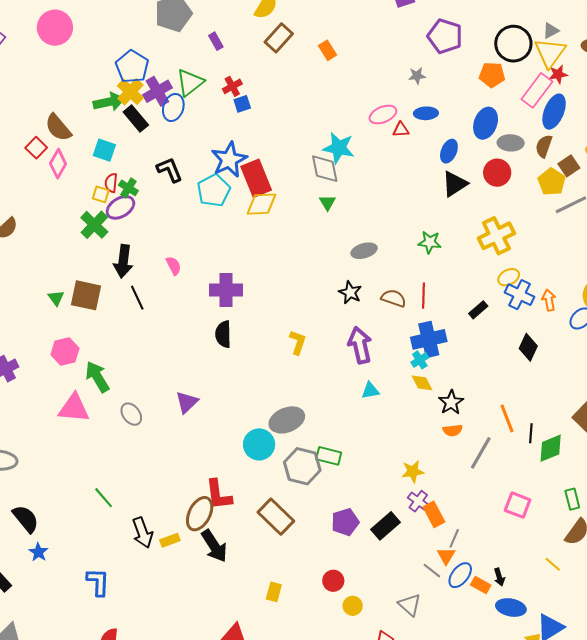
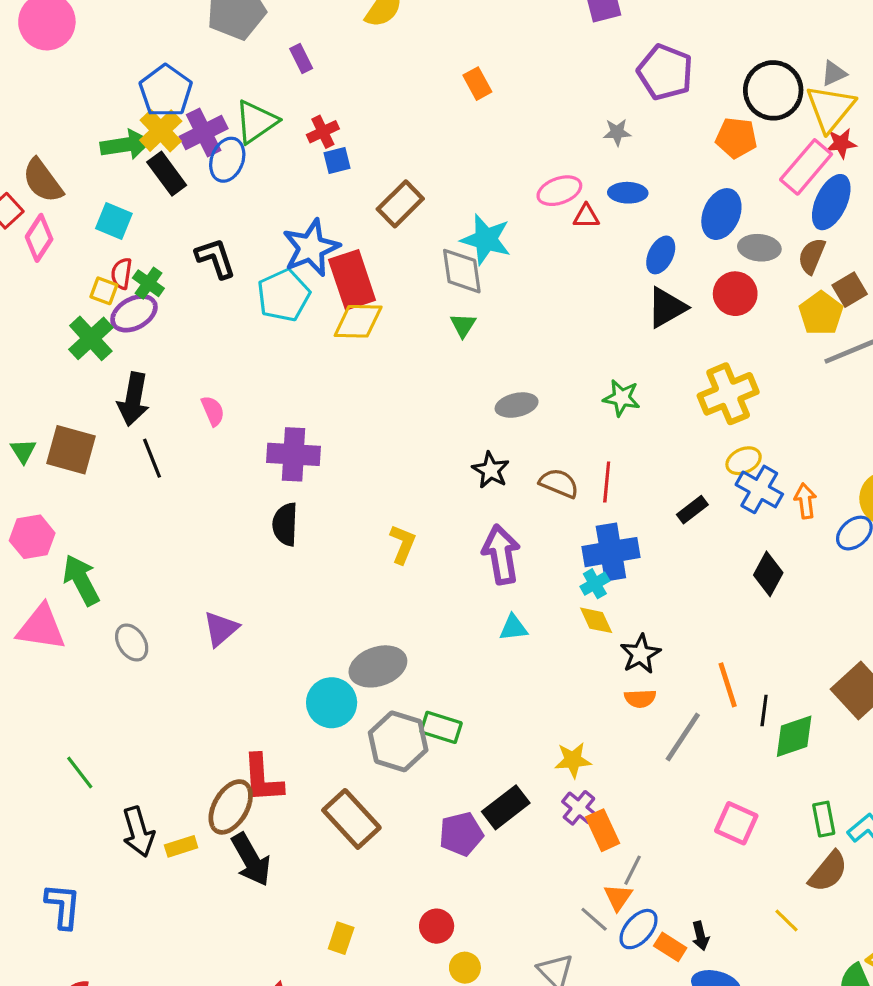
brown rectangle: (279, 38) -> (400, 204), moved
black rectangle: (385, 526) -> (506, 807), moved

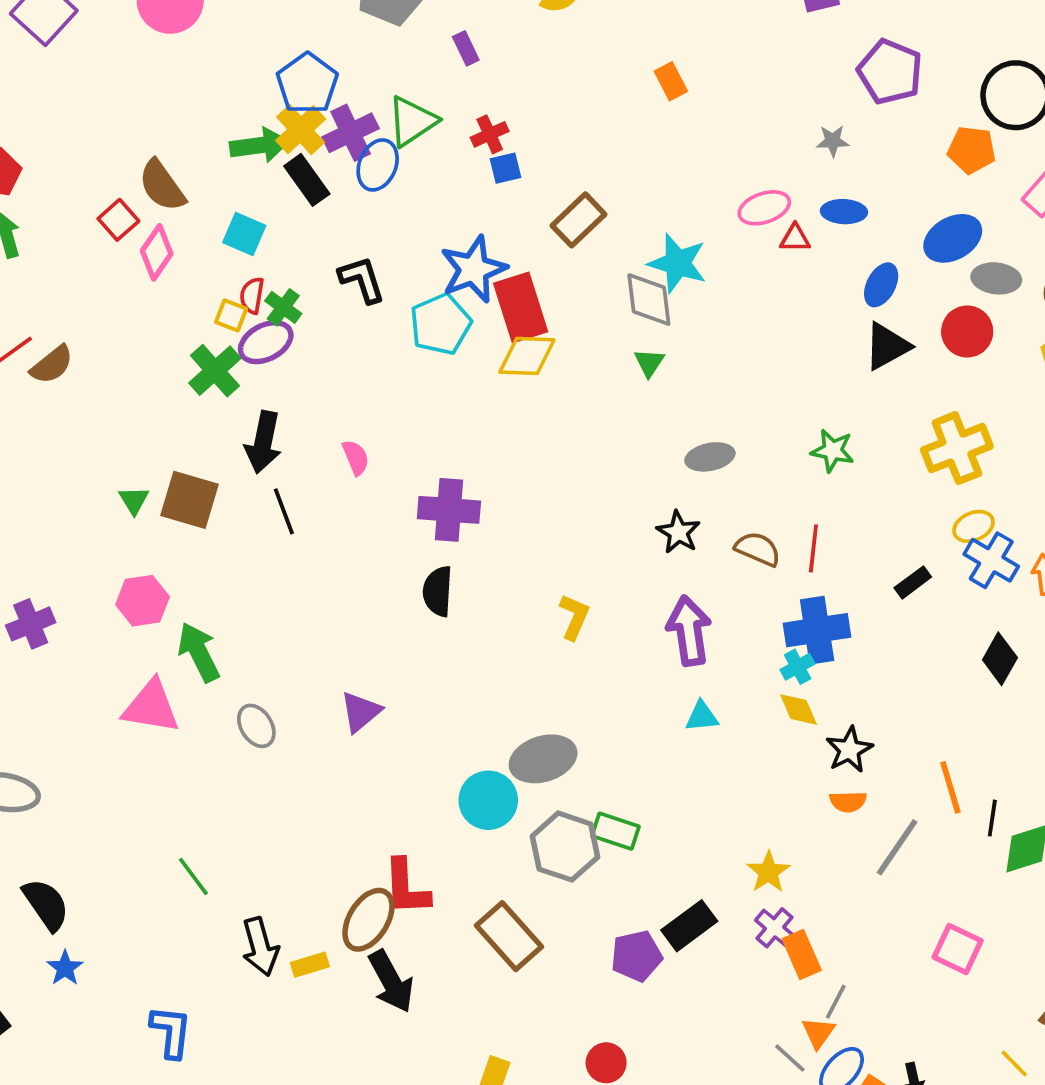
blue ellipse: (721, 214) -> (953, 238), turned 36
yellow star: (573, 760) -> (768, 872), turned -30

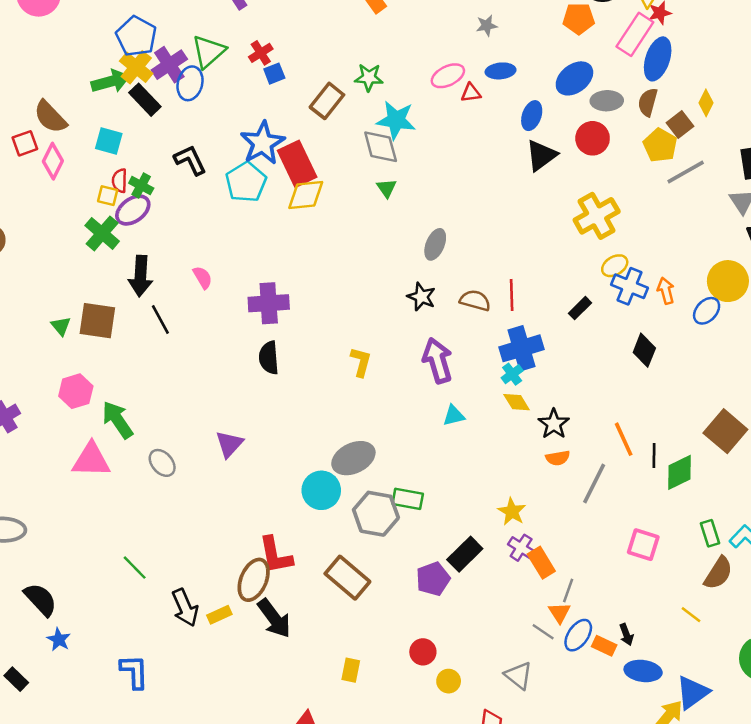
red square: (118, 220) -> (25, 143), turned 30
green star: (833, 451) -> (369, 77), moved
gray ellipse: (710, 457) -> (435, 244), turned -48

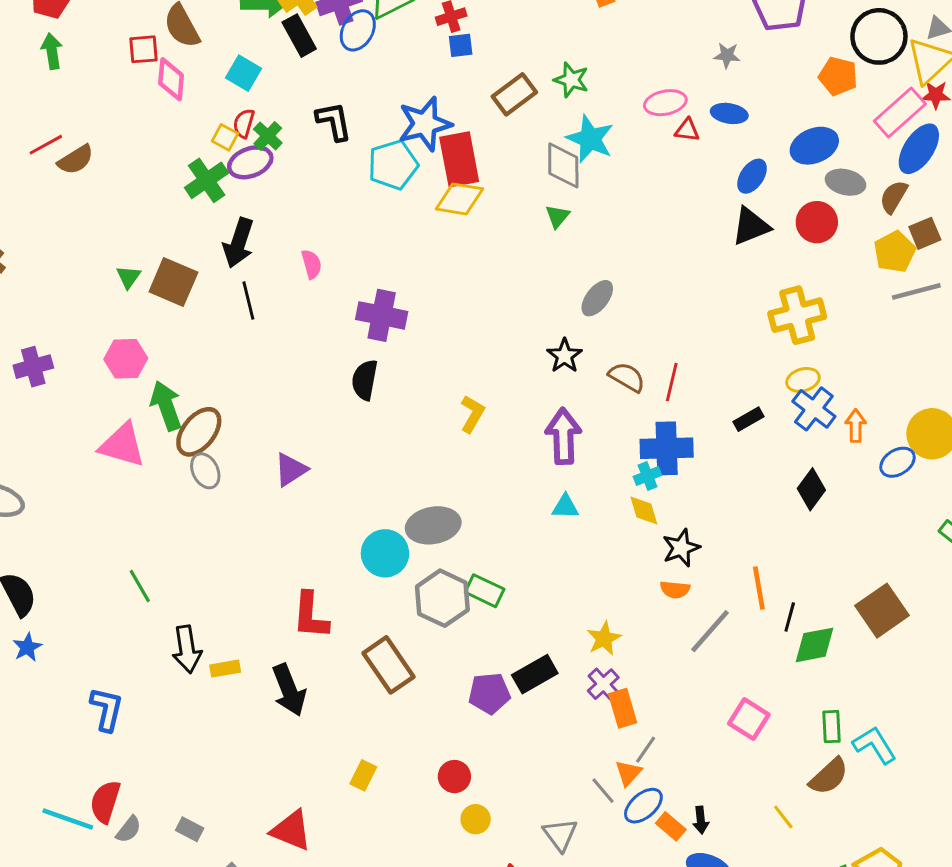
pink diamond: (53, 161) -> (171, 79), turned -36
brown ellipse: (254, 580) -> (199, 432), moved

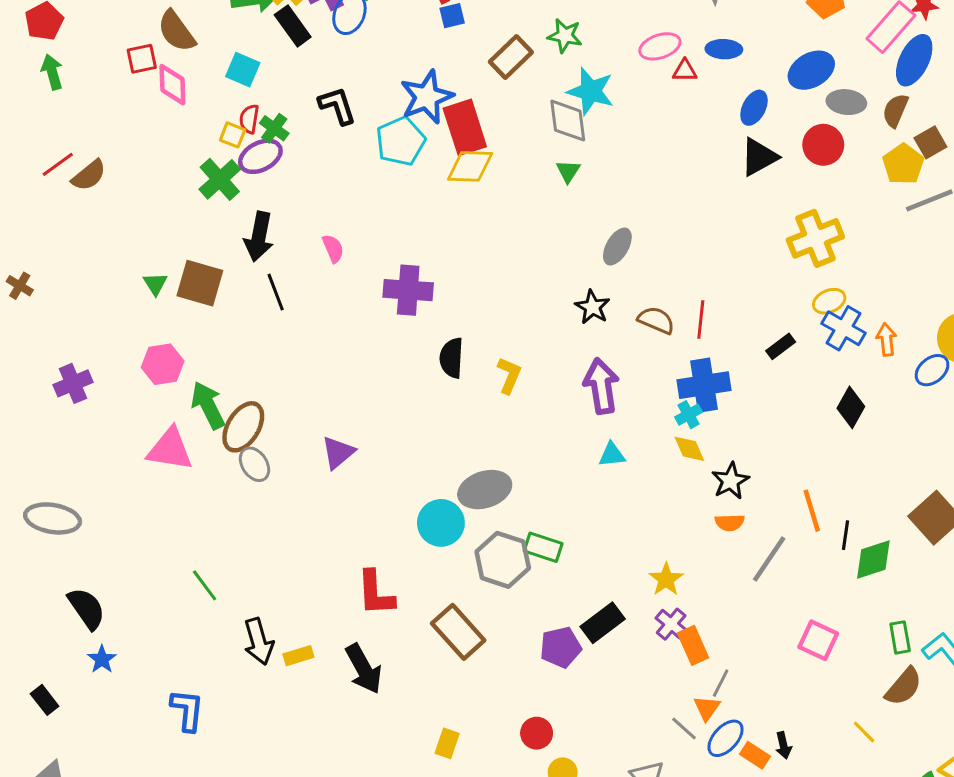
black semicircle: (365, 380) -> (452, 358), moved

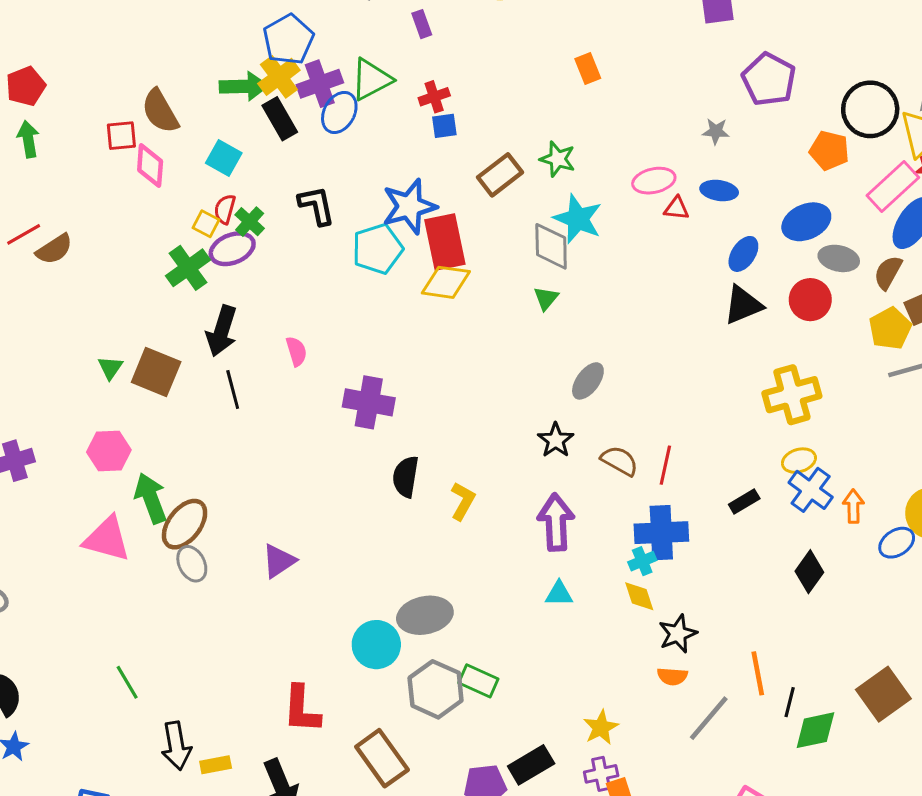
purple cross: (671, 624) -> (601, 774), turned 32

